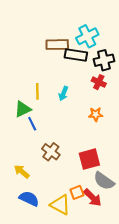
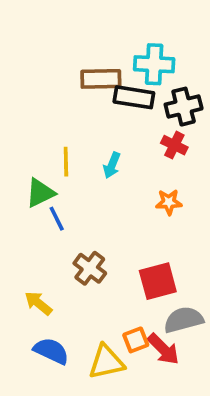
cyan cross: (87, 36) -> (154, 64), turned 30
gray semicircle: (104, 181) -> (184, 320), turned 130
yellow triangle: (60, 205) -> (106, 362), turned -40

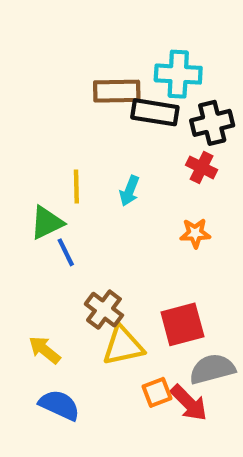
yellow triangle: (106, 362) -> (123, 346), moved

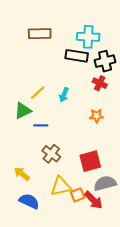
brown rectangle: (117, 91) -> (40, 34), moved
yellow line: (76, 187) -> (38, 93), turned 49
blue line: (66, 252) -> (41, 125), moved, turned -64
yellow triangle: (123, 346) -> (61, 186), moved

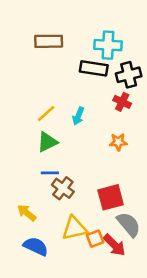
green triangle: (23, 111) -> (47, 142), moved
blue line: (41, 125) -> (50, 173), moved
gray semicircle: (105, 183) -> (129, 224), turned 65

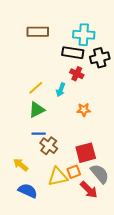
red cross: (122, 102) -> (77, 74), moved
orange star: (118, 142) -> (84, 110), moved
orange square: (95, 239) -> (74, 172), moved

